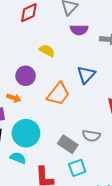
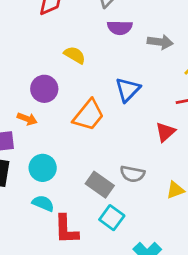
cyan circle: (26, 133) -> (43, 168), size x0.7
cyan semicircle: (18, 158) -> (43, 203), moved
cyan square: (77, 168) -> (112, 218), turned -36

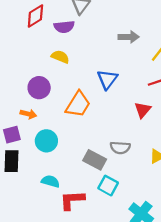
purple semicircle: (120, 28) -> (64, 27), moved
cyan circle: (43, 168) -> (46, 141), moved
red L-shape: (66, 229) -> (72, 200), turned 96

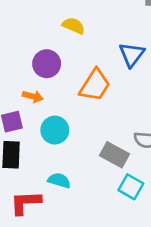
red L-shape: (72, 200) -> (25, 203), moved

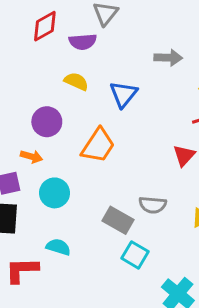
blue triangle: (132, 55) -> (124, 94), moved

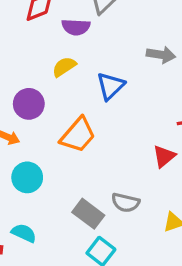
yellow semicircle: (76, 81) -> (64, 67), turned -65

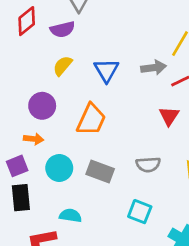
gray arrow: (161, 55) -> (154, 68), moved
gray rectangle: (88, 214) -> (100, 172), moved

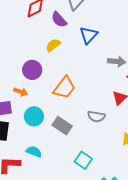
purple semicircle: (62, 29) -> (59, 20), turned 48
blue triangle: (106, 70) -> (88, 35), moved
gray semicircle: (148, 165) -> (96, 116), moved

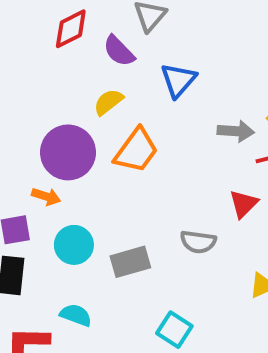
purple circle: (32, 70) -> (68, 152), size x1.4
orange trapezoid: (64, 88) -> (136, 150), moved
gray rectangle: (62, 126) -> (130, 262), turned -48

